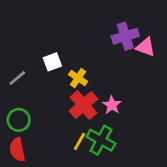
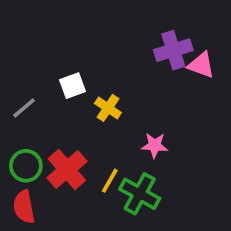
red cross: (83, 105) -> (67, 170), moved
pink star: (112, 105) -> (155, 145), turned -30
yellow line: (79, 141) -> (110, 181), moved

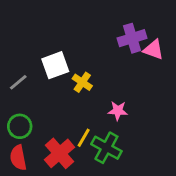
white square: (73, 86) -> (55, 65), size x1.4
red cross: (67, 170) -> (59, 153), moved

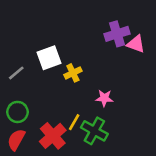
yellow cross: (82, 82) -> (73, 73), turned 30
red semicircle: (18, 158) -> (16, 140), turned 40

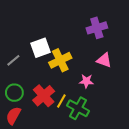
pink triangle: (136, 44) -> (104, 60), moved
yellow cross: (73, 73) -> (60, 60), size x1.5
red cross: (53, 136) -> (44, 96), moved

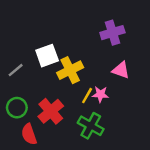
yellow line: (61, 101) -> (87, 96), moved
red semicircle: (13, 116) -> (29, 134), moved, turned -48

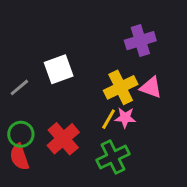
yellow cross: (70, 70) -> (121, 87), moved
green cross: (91, 126) -> (113, 157), turned 35
red semicircle: (29, 134) -> (19, 157), moved

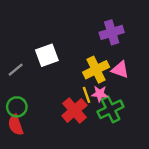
yellow line: (109, 119) -> (86, 95), turned -49
red cross: (63, 139) -> (74, 110), moved
green cross: (113, 157) -> (110, 109), moved

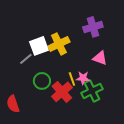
gray line: (16, 70) -> (26, 59), moved
yellow cross: (96, 70) -> (59, 44), moved
green circle: (17, 107) -> (42, 81), moved

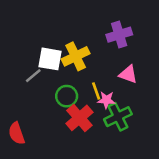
white square: (39, 46) -> (50, 59), turned 30
yellow line: (72, 79) -> (96, 91), moved
green circle: (42, 81) -> (67, 96), moved

